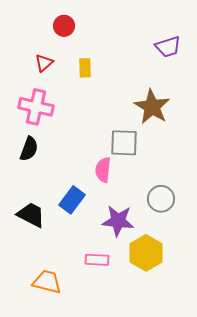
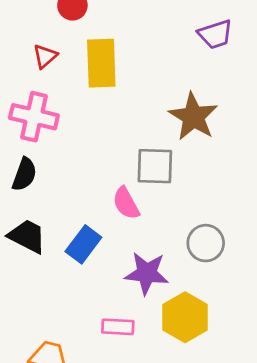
yellow rectangle: (85, 68) -> (101, 63), size x1.8
pink semicircle: (103, 170) -> (126, 203), turned -35
black trapezoid: (31, 215) -> (27, 236), moved

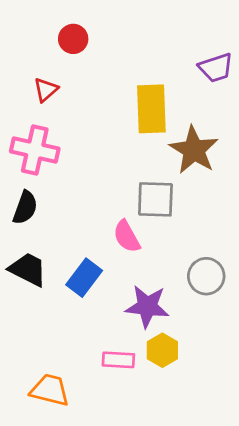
yellow rectangle: (101, 63) -> (151, 109), moved
yellow hexagon: (185, 317) -> (162, 350), moved, size x0.7

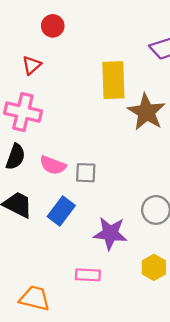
gray square: (155, 199) -> (86, 173), moved, size x0.7
pink semicircle: (127, 236) -> (53, 165), moved, turned -40
yellow hexagon: (162, 350) -> (154, 267), moved

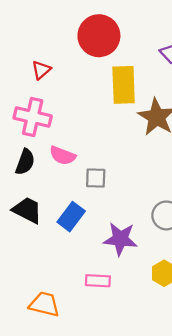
red circle: (53, 26) -> (99, 36), moved, size x1.8
pink semicircle: (53, 165) -> (63, 156), moved

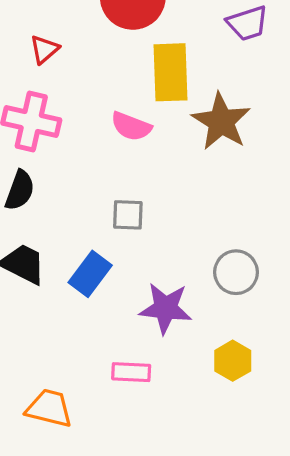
pink semicircle: (63, 156) -> (131, 126), moved

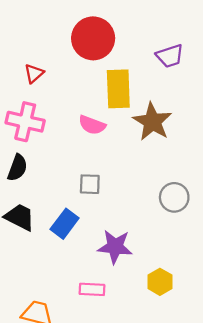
gray circle: (236, 272) -> (174, 197), moved

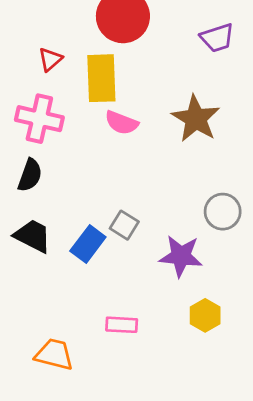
yellow rectangle: (118, 89) -> (101, 78), moved
gray square: (90, 184) -> (124, 225), moved, turned 30
purple star: (115, 247) -> (181, 256), moved

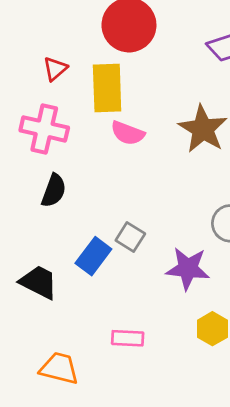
black semicircle: (30, 175) -> (54, 191), moved
black trapezoid: (33, 236) -> (39, 282), moved

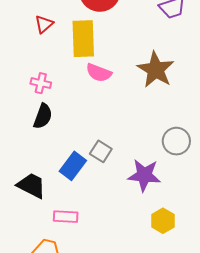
pink cross: (44, 129) -> (41, 83), moved, size x0.6
pink rectangle: (128, 338) -> (66, 217), moved

